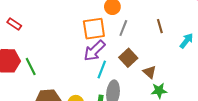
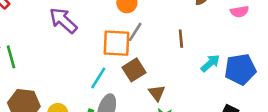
orange square: (94, 29) -> (116, 43), moved
purple arrow: (94, 51) -> (63, 20), moved, turned 75

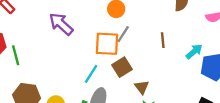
cyan arrow: (210, 63) -> (194, 52), moved

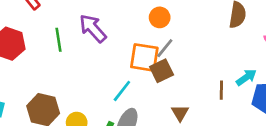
brown line: (163, 40) -> (221, 90), moved
green line: (16, 55) -> (59, 40), moved
brown square: (122, 67) -> (162, 71), moved

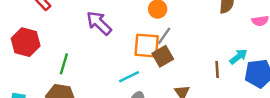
green line: (59, 40) -> (64, 64), moved, turned 30
cyan line: (122, 91) -> (129, 77), turned 30

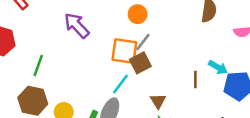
cyan arrow: (238, 57) -> (218, 67), turned 66
cyan line: (129, 77) -> (120, 84), moved, turned -30

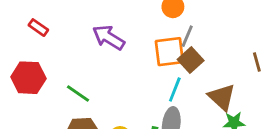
green line: (38, 65) -> (78, 93), turned -60
brown triangle: (158, 101) -> (222, 97), size x1.5

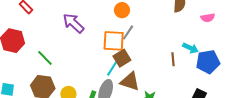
brown square: (191, 60) -> (122, 58), moved
brown triangle: (222, 97) -> (130, 82), moved, turned -35

